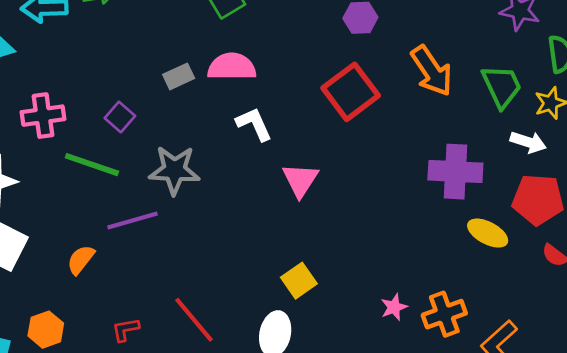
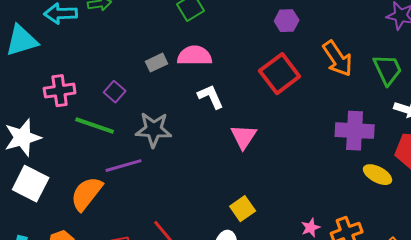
orange semicircle: (81, 260) -> (87, 194), size x1.6

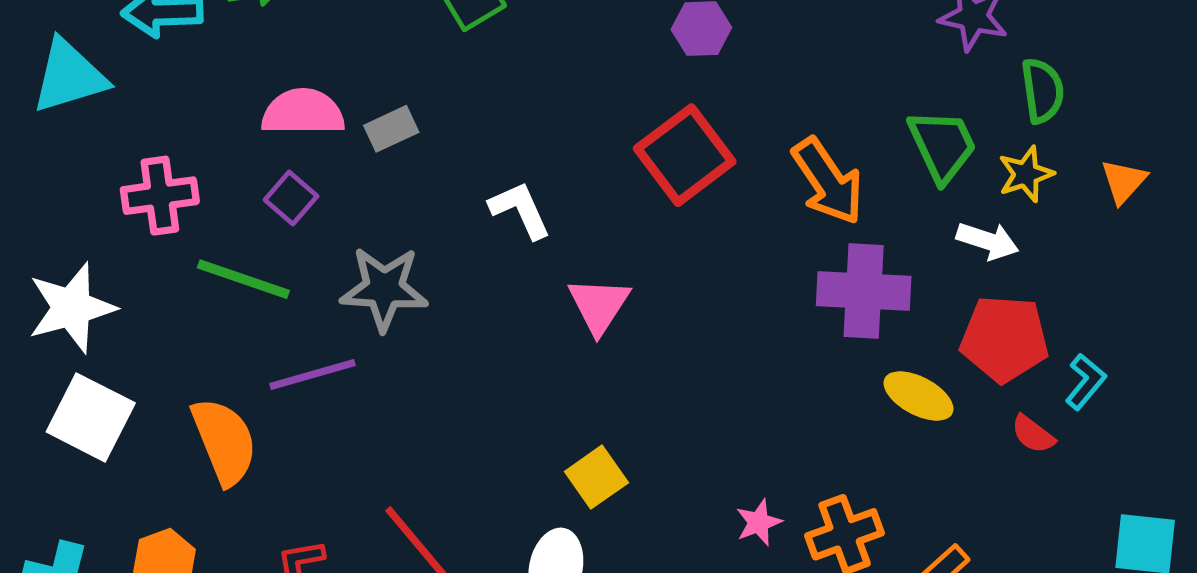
pink semicircle: (195, 56) -> (303, 112), moved
orange arrow: (338, 59) -> (828, 181), moved
orange semicircle: (87, 194) -> (224, 441), turned 120

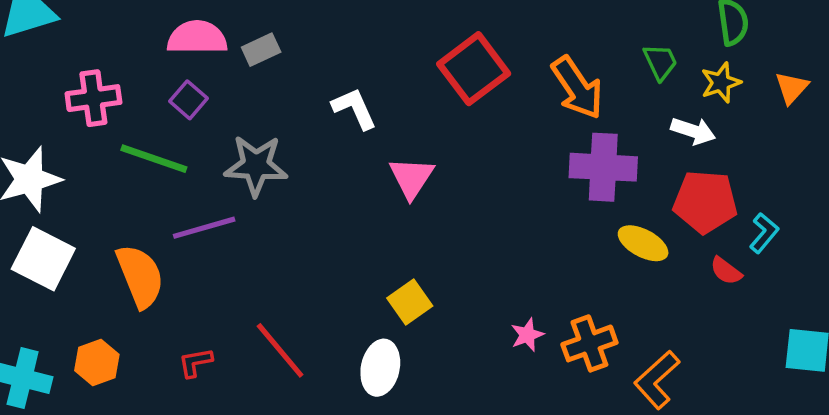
green trapezoid: (942, 145) -> (660, 62), size x0.7

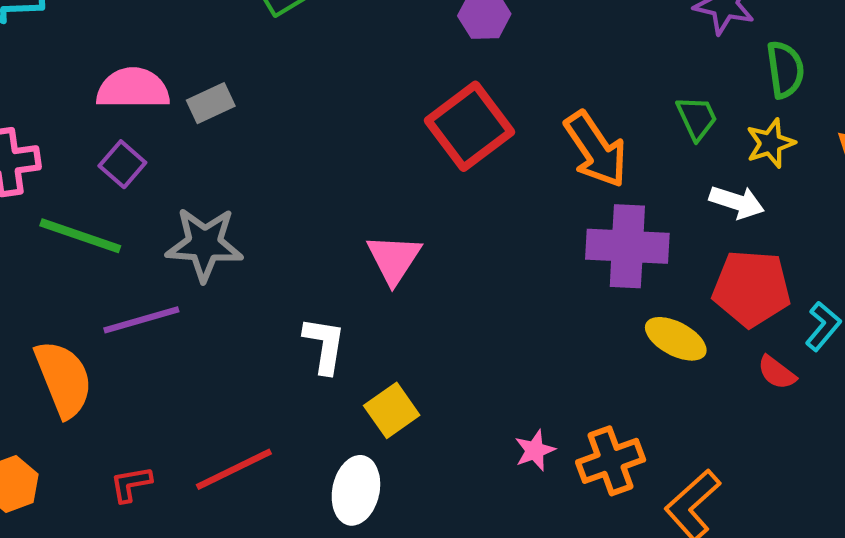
white L-shape: (354, 108) -> (324, 345), moved, turned 33
red line: (280, 350) -> (234, 469), turned -76

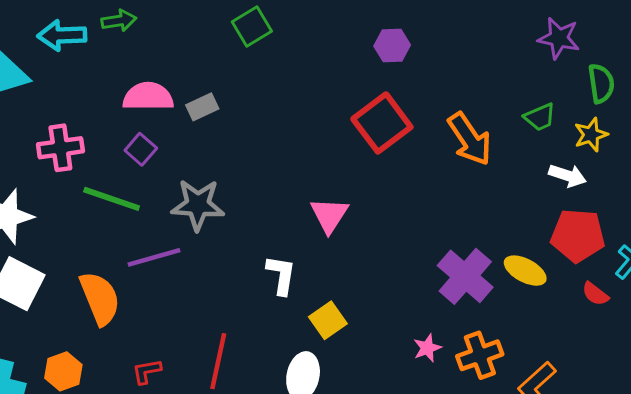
green trapezoid: (697, 118) -> (540, 117), turned 92
purple cross: (627, 246) -> (465, 276), moved, turned 38
red line: (234, 469) -> (218, 361), turned -52

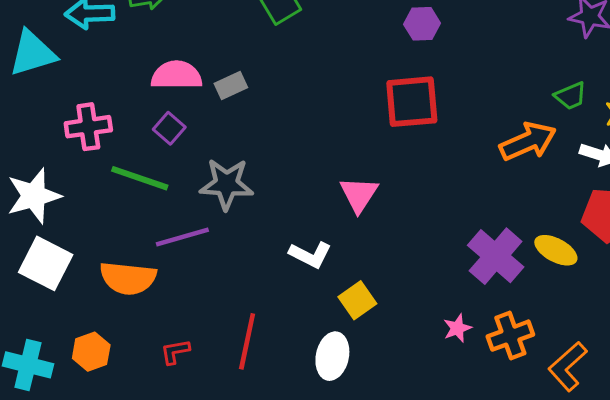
red square: (382, 123) -> (412, 102), turned 32
orange arrow: (470, 139) -> (528, 141), moved, turned -80
white L-shape: (281, 275) -> (310, 255), turned 108
orange semicircle: (100, 298) -> (128, 278), turned 118

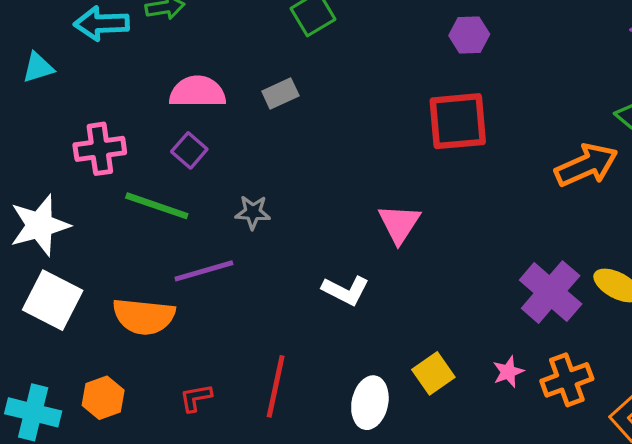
cyan triangle: (32, 53) -> (38, 67), size x0.6
gray rectangle: (231, 86) -> (280, 94), moved
gray star: (227, 184) -> (253, 212), size x0.6
yellow square: (357, 300) -> (433, 373), moved

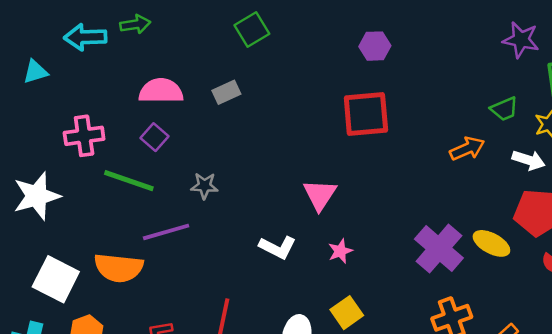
orange arrow: (586, 165) -> (467, 149), size x0.7
white square: (53, 300) -> (56, 279), moved
pink star: (508, 372) -> (340, 251), moved

